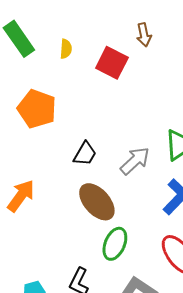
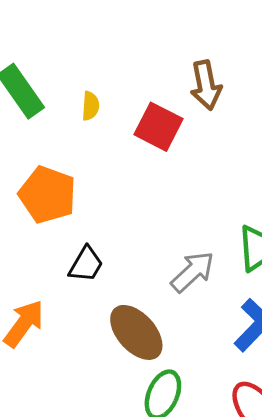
brown arrow: (144, 35) -> (206, 85), size x1.4
black trapezoid: (85, 154) -> (86, 264), moved

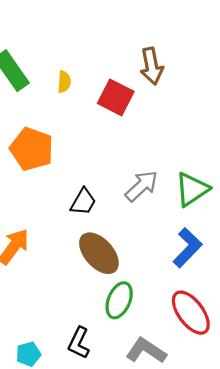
black trapezoid: (86, 264) -> (83, 202), moved
gray arrow: (193, 272) -> (142, 186), moved

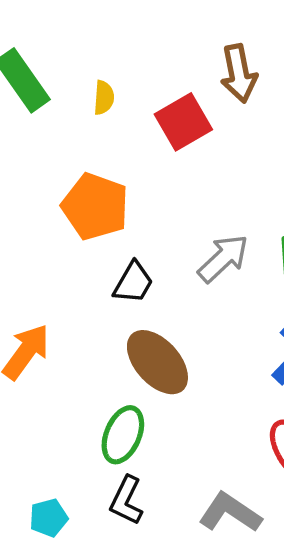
red square: (116, 97) -> (183, 122), turned 33
orange pentagon: (32, 149) -> (95, 207), moved
green ellipse: (119, 300) -> (123, 435), moved

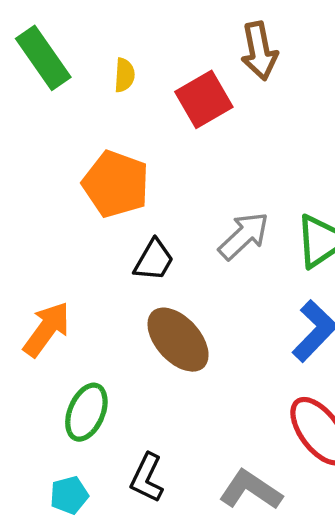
green ellipse: (123, 435) -> (86, 412), moved

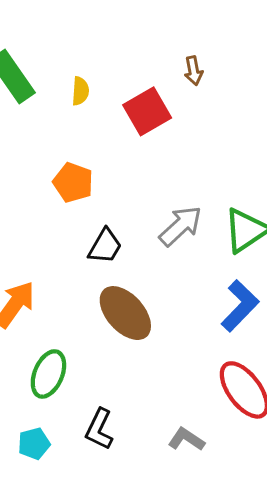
brown arrow: (259, 51) -> (194, 71), size x0.6
orange pentagon: (116, 184) -> (73, 182), size x0.7
gray L-shape: (251, 490) -> (186, 439), size x0.7

